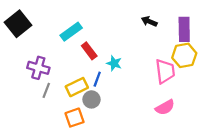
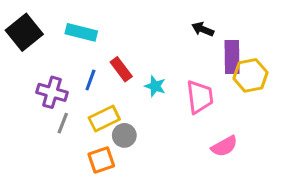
purple rectangle: (184, 29) -> (232, 57), moved
cyan rectangle: (71, 32) -> (81, 32), moved, turned 50
pink trapezoid: (165, 71) -> (200, 97), moved
blue line: (97, 79) -> (90, 80), moved

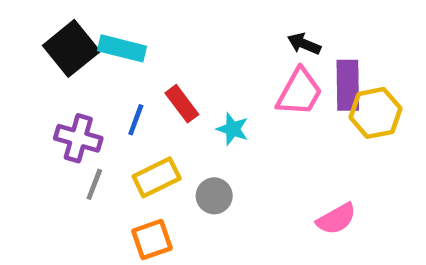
black square: (24, 32) -> (71, 48), moved
pink trapezoid: (200, 97) -> (299, 92), moved, turned 36
gray circle: (124, 135) -> (214, 196), moved

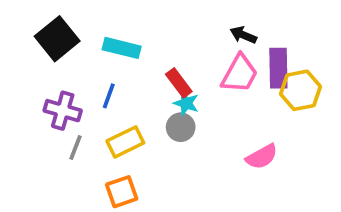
cyan rectangle: (122, 48) -> (122, 48), moved
red rectangle: (182, 104) -> (179, 83), moved
gray circle: (214, 196) -> (181, 127), moved
pink semicircle: (336, 219) -> (262, 157), moved

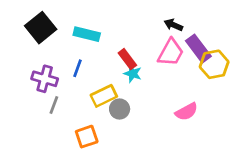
purple rectangle: (278, 68) -> (198, 49), turned -36
gray circle: (181, 127) -> (120, 109), moved
yellow rectangle: (125, 142) -> (104, 96), moved

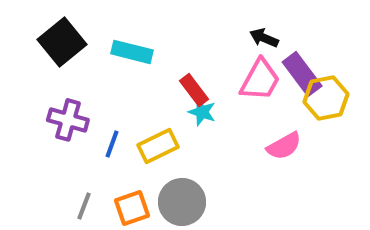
blue line: (77, 68) -> (112, 144), moved
gray line: (54, 105) -> (84, 206), moved
gray circle: (120, 109) -> (182, 202), moved, size x1.5
pink semicircle: (187, 112) -> (284, 146), moved

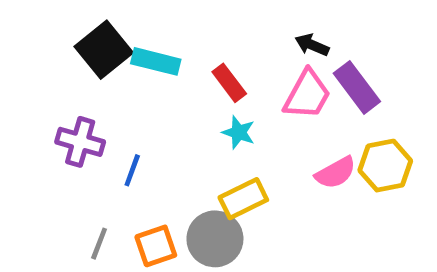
black square: (62, 42) -> (104, 50), moved
red rectangle: (194, 90) -> (229, 83), moved
yellow hexagon: (326, 98) -> (385, 166), moved
yellow rectangle: (158, 146) -> (243, 199), moved

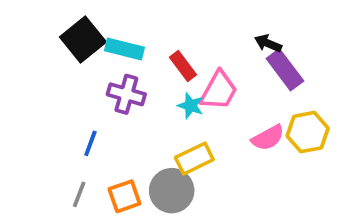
black arrow: (312, 45) -> (268, 43), moved
pink trapezoid: (307, 95) -> (219, 91), moved
purple cross: (80, 142) -> (126, 94), moved
blue line: (132, 170) -> (90, 143), moved

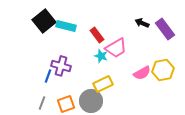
purple rectangle: (285, 70) -> (165, 29), moved
pink trapezoid: (219, 91) -> (116, 48), turned 30
purple cross: (126, 94) -> (61, 66), moved

